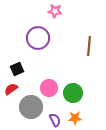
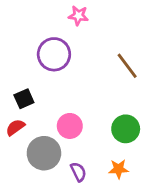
brown line: (89, 46) -> (127, 66), turned -42
green circle: (73, 93) -> (126, 129), moved
orange star: (75, 118) -> (119, 169), moved

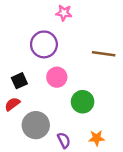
brown line: (127, 66) -> (104, 54), turned -45
pink circle: (70, 126) -> (57, 77), moved
green circle: (126, 129) -> (83, 102), moved

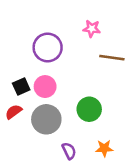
pink star: (64, 13) -> (92, 29), moved
pink circle: (57, 77) -> (45, 87), moved
gray circle: (36, 125) -> (46, 119), moved

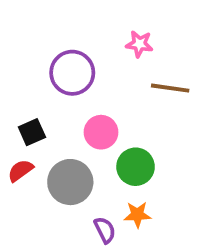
pink circle: (45, 87) -> (101, 132), moved
orange star: (104, 148) -> (137, 215), moved

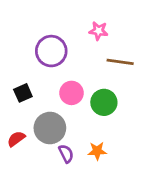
green circle: (136, 167) -> (104, 102), moved
red semicircle: (20, 171) -> (16, 139), moved
purple semicircle: (105, 230) -> (66, 154), moved

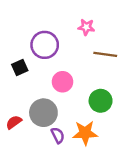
black square: (23, 93) -> (20, 67), moved
green circle: (104, 102) -> (101, 101), moved
orange star: (97, 151) -> (85, 133), size x1.5

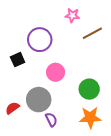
pink star: (86, 27) -> (72, 15), moved
brown line: (105, 54) -> (92, 33), moved, turned -36
orange star: (85, 133) -> (90, 117), moved

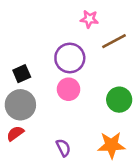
purple circle: (40, 40) -> (70, 58), moved
green circle: (89, 89) -> (119, 100), moved
gray circle: (39, 100) -> (20, 105), moved

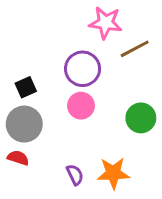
pink star: (89, 19) -> (106, 23), size x1.5
red semicircle: (15, 133) -> (18, 158), turned 54
orange star: (111, 145) -> (113, 173), moved

